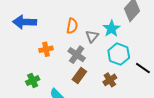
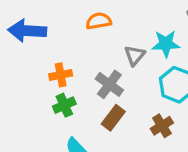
orange semicircle: (72, 26) -> (99, 21), moved, turned -112
cyan star: (111, 29) -> (166, 44), turned 30
green cross: (33, 81) -> (64, 105), moved

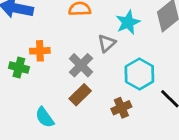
cyan star: (166, 44) -> (128, 22), moved, turned -30
green cross: (64, 105) -> (19, 68), moved, turned 30

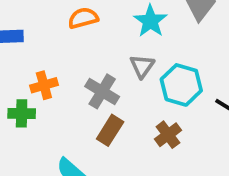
gray triangle: (107, 43) -> (142, 66), moved

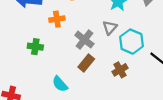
orange cross: (44, 85) -> (57, 19), moved

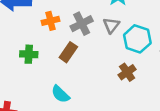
gray cross: (84, 40) -> (82, 24), moved, turned 30
brown rectangle: (86, 63) -> (68, 52), moved

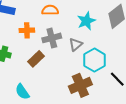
brown cross: (127, 72) -> (80, 85), size x1.5

